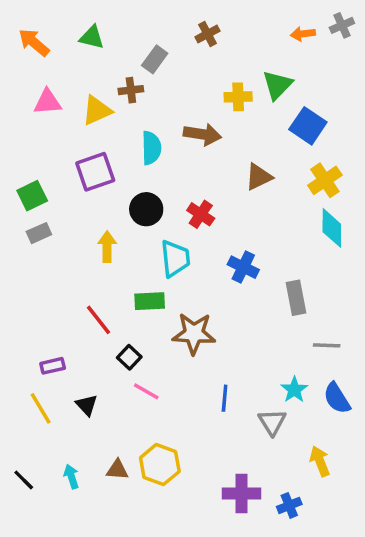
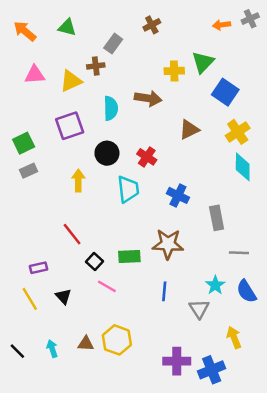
green rectangle: (150, 301) -> (129, 256), moved
brown star: (194, 333) -> (168, 244), moved
blue cross: (289, 505) -> (212, 370), size x1.5

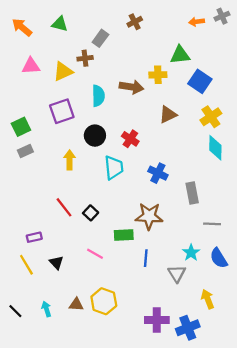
green triangle: (203, 62) -> (180, 55), turned 40
yellow cross: (174, 71) -> (158, 75), moved
green rectangle: (129, 256) -> (124, 235), moved
black square: (95, 261) -> (91, 213), moved

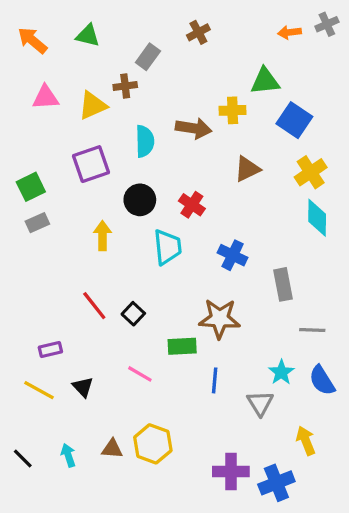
yellow line: (26, 265) -> (39, 390), turned -30

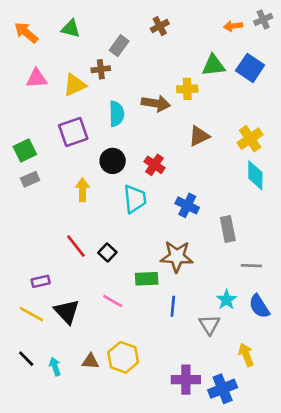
blue square: (294, 120) -> (250, 68), moved
black triangle: (83, 387) -> (67, 311), size x1.5
black line: (23, 458) -> (26, 359), moved

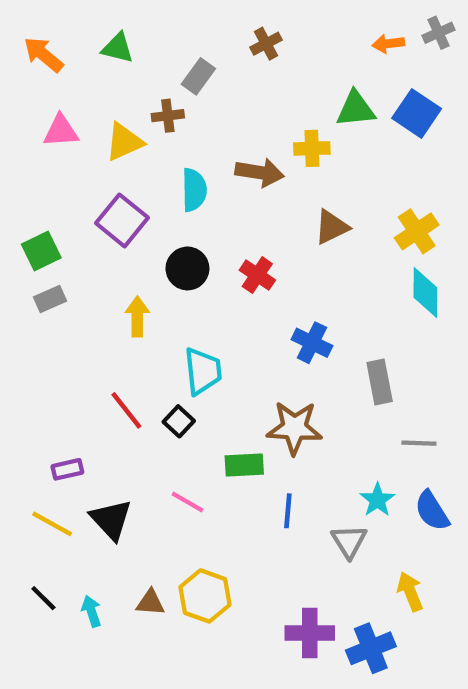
purple square: (73, 132) -> (122, 220), turned -32
cyan trapezoid: (135, 199) -> (203, 371), moved

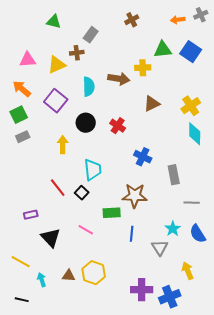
brown cross: (266, 44) -> (132, 20), moved
orange arrow: (43, 55) -> (22, 89), moved
yellow line: (52, 524) -> (21, 262), moved
black line: (43, 598) -> (22, 300), moved, turned -32

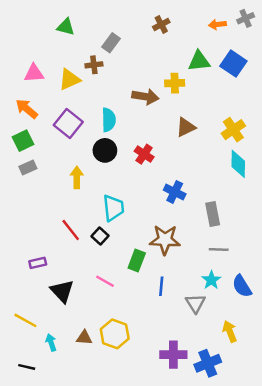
cyan semicircle: (89, 87) -> (109, 120), moved
gray line: (192, 203) -> (219, 249), moved
green rectangle: (112, 213) -> (137, 260), turned -66

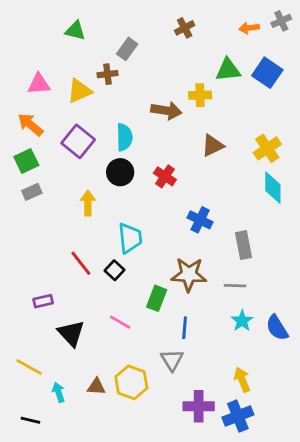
gray line: (219, 249) -> (235, 286), moved
gray triangle: (195, 303) -> (172, 360), moved
yellow arrow: (230, 331) -> (242, 380), moved

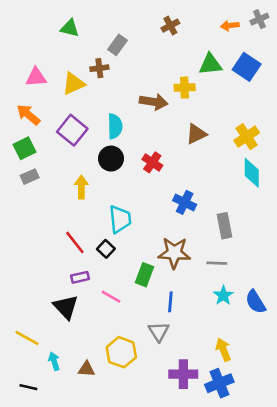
purple rectangle: (43, 301) -> (80, 277), moved
brown triangle: (96, 387) -> (86, 369), moved

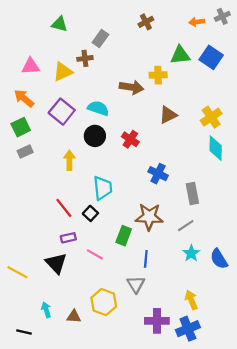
cyan semicircle: (115, 126) -> (98, 108), turned -70
gray line: (217, 263) -> (186, 226), turned -35
yellow line: (27, 338) -> (17, 272), moved

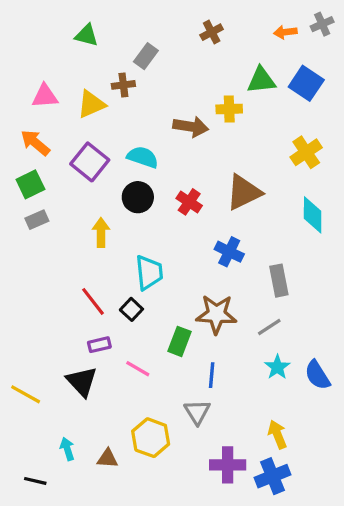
brown triangle: (168, 115) -> (244, 192), moved, size x1.4
yellow cross: (211, 117) -> (306, 152), moved

